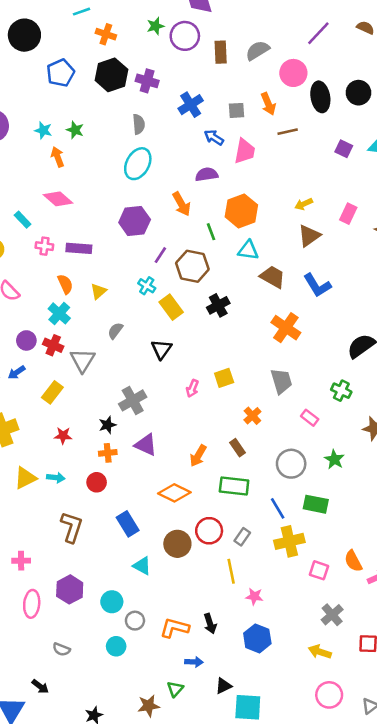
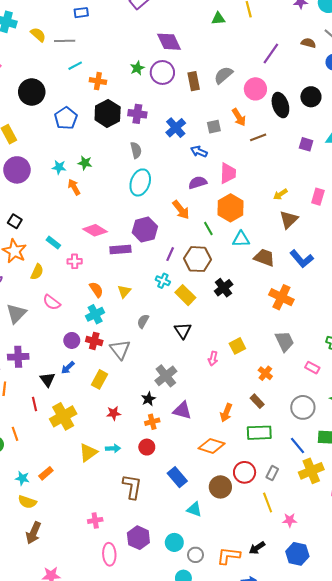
pink trapezoid: (245, 151) -> (228, 173), moved
pink diamond: (58, 199) -> (95, 230), moved
purple rectangle: (79, 248) -> (120, 249), moved
cyan cross: (59, 313) -> (95, 314), turned 30
black arrow: (210, 624) -> (257, 548), turned 84

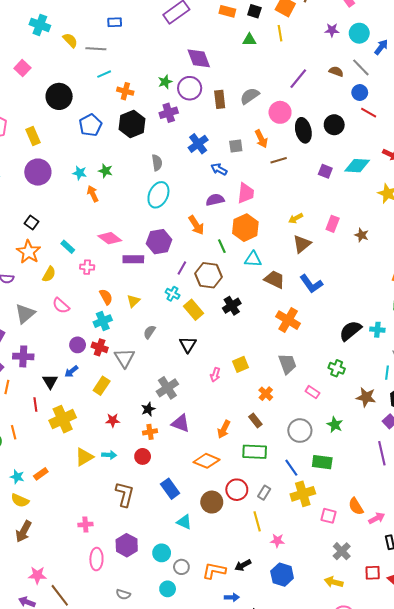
purple cross: (137, 114) -> (169, 113), moved, turned -30

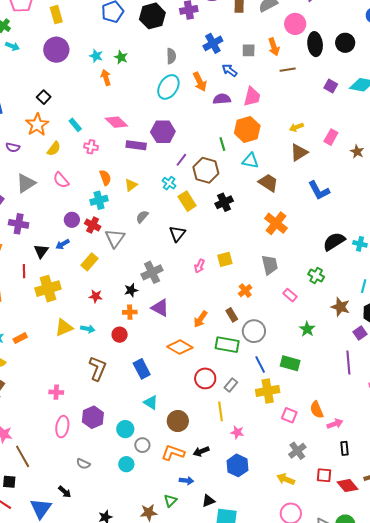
orange arrow: (196, 225) -> (200, 82), moved
blue L-shape: (311, 284) -> (319, 191), moved
gray circle: (300, 431) -> (254, 331), moved
brown circle: (212, 502) -> (178, 421), moved

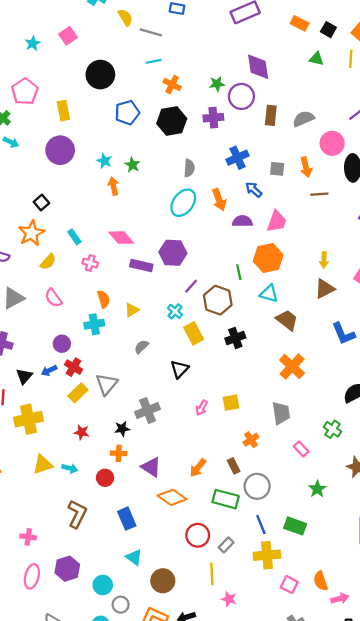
yellow arrow: (296, 127) -> (324, 260), turned -72
red cross: (93, 225) -> (73, 367), moved
gray triangle: (115, 238) -> (107, 384), moved
purple triangle: (160, 308) -> (151, 467), moved

